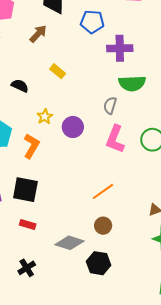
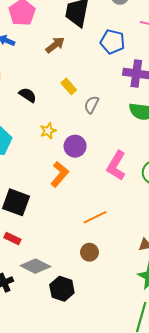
gray semicircle: (110, 105) -> (91, 105), moved
orange L-shape: (31, 146) -> (60, 174), moved
gray diamond: (70, 243) -> (35, 266), moved
black hexagon: (99, 263) -> (62, 289), moved

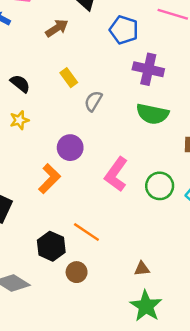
yellow star: (48, 131) -> (19, 120), moved
orange line: (95, 217) -> (86, 232), turned 55
black hexagon: (62, 289) -> (51, 246), moved

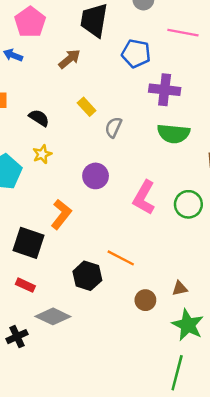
orange L-shape: (49, 179) -> (61, 214), moved
brown circle: (77, 272) -> (145, 300), moved

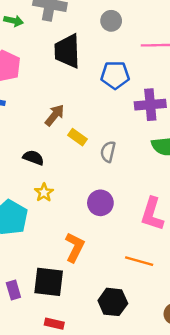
brown arrow: (69, 59) -> (55, 115), moved
orange line: (121, 258) -> (139, 261), moved

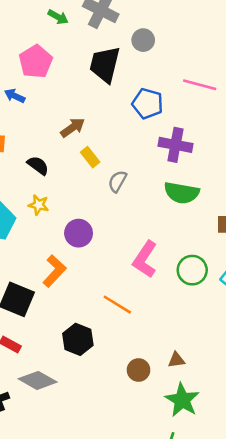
gray circle: (111, 21) -> (143, 40), moved
yellow star: (44, 192) -> (39, 205), turned 30
purple circle: (100, 203) -> (79, 233), moved

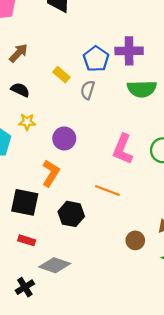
blue pentagon: (148, 104) -> (96, 59), moved, turned 30
brown arrow: (73, 128) -> (18, 53), moved
black hexagon: (78, 339) -> (71, 214), moved

